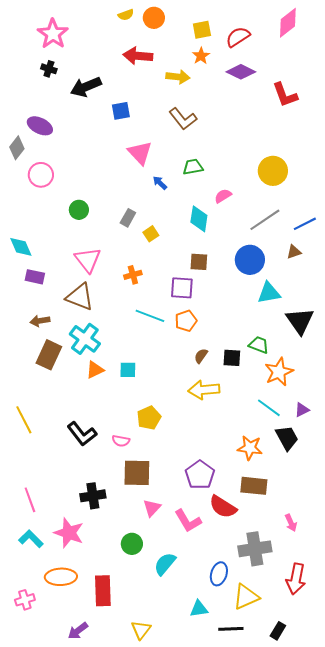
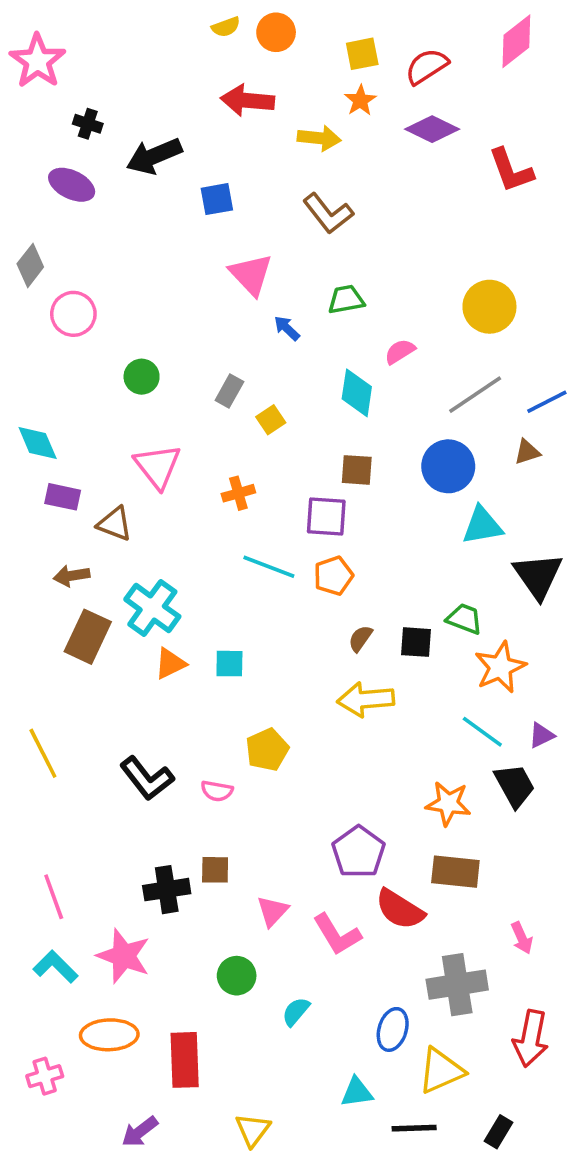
pink star: (53, 34) -> (38, 61), moved
purple ellipse: (40, 126) -> (72, 185), moved
brown triangle: (80, 297) -> (115, 524), moved, size x0.7
brown square: (137, 473) -> (215, 870), moved, size x0.6
cyan semicircle: (165, 564) -> (296, 1012), size x0.7

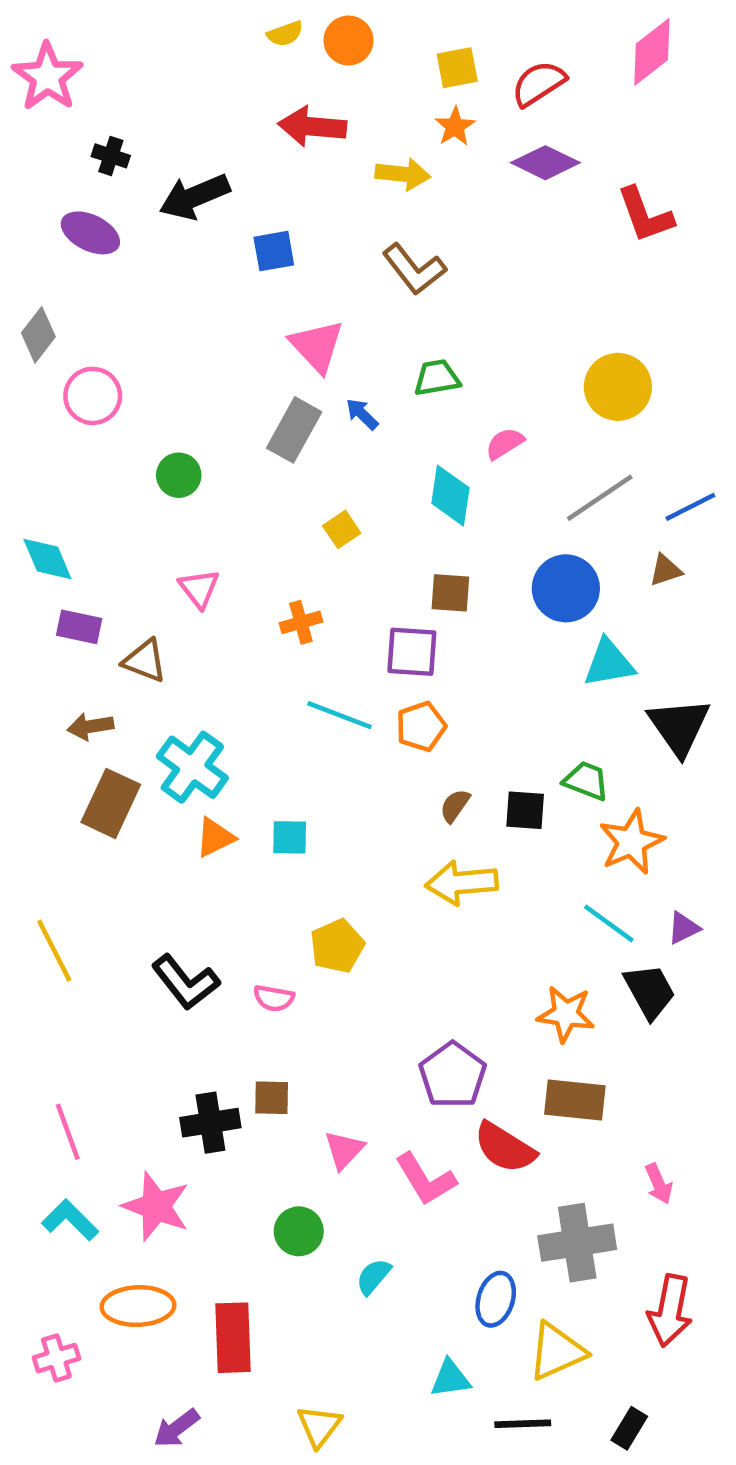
gray rectangle: (229, 391) -> (294, 430), moved, size x1.5
pink triangle: (158, 466) -> (199, 588), size x0.7

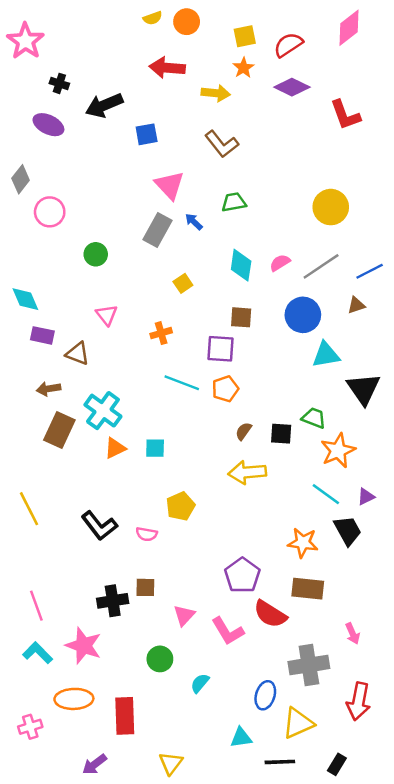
pink semicircle: (505, 443) -> (280, 263), moved

